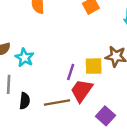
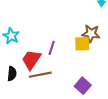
yellow square: (94, 66) -> (82, 44), moved
red trapezoid: (82, 91) -> (31, 60), moved

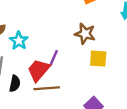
brown star: (91, 34) -> (85, 34), moved
purple line: (52, 48) -> (54, 58), moved

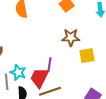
cyan star: (19, 41) -> (18, 72), moved

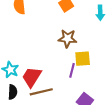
purple line: (49, 64) -> (72, 70), moved

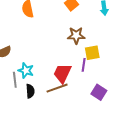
red trapezoid: (32, 77) -> (62, 73), moved

